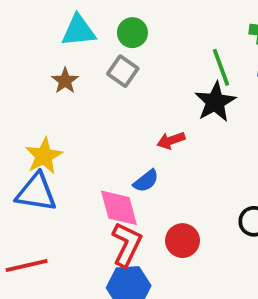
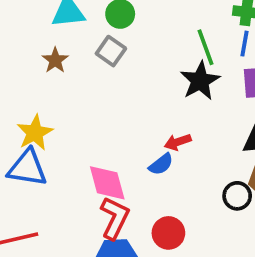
red arrow: (171, 140) -> (178, 142), moved
blue semicircle: (146, 181) -> (161, 164), moved
red circle: (183, 241) -> (168, 233), moved

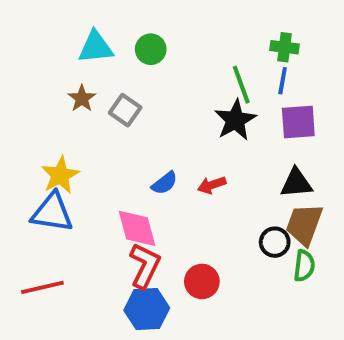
gray square: (111, 51) -> (125, 110), moved
blue semicircle: (161, 164) -> (164, 183), moved

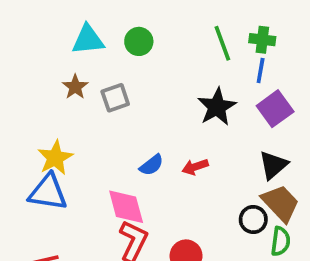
green line: (241, 85) -> (222, 43), moved
gray square: (125, 110) -> (115, 98), turned 36
purple square: (298, 122) -> (275, 109), turned -32
black triangle: (296, 183) -> (273, 165), turned -36
brown trapezoid: (304, 224) -> (281, 203), turned 117

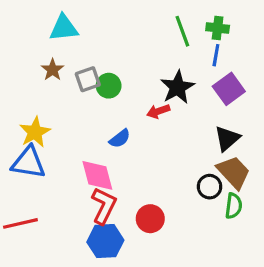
green circle: (139, 41) -> (109, 86), moved
red arrow: (195, 167) -> (158, 111), moved

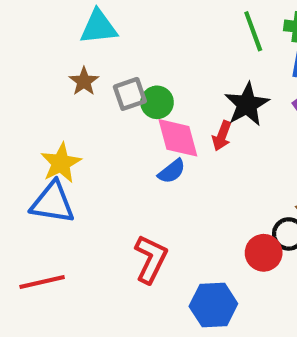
red arrow: (158, 111) -> (222, 136), turned -50
pink diamond: (97, 175) -> (178, 138), moved
red circle: (150, 219) -> (264, 253), moved
blue hexagon: (105, 241) -> (213, 305), moved

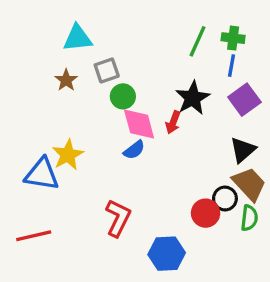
green line: (253, 31) -> (197, 41), turned 44
gray square: (130, 94) -> (107, 70), moved
yellow star: (61, 163) -> (68, 155), moved

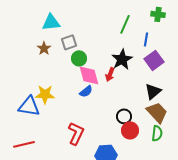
green cross: (233, 38) -> (158, 14), moved
yellow star: (68, 155) -> (45, 94), turned 30
black circle: (225, 199) -> (124, 116), moved

